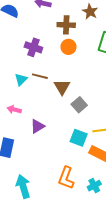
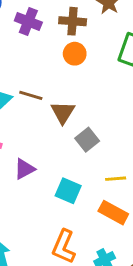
purple cross: (33, 47) -> (28, 21), moved
cyan square: (79, 138) -> (68, 191), moved

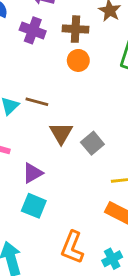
brown triangle: (63, 112) -> (61, 133), moved
cyan square: (68, 191) -> (34, 206), moved

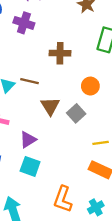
brown cross: (75, 29) -> (60, 53), moved
orange circle: (78, 60) -> (90, 86), moved

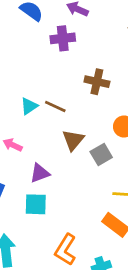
purple cross: (24, 23) -> (63, 38), turned -36
cyan square: (30, 166) -> (36, 204), turned -30

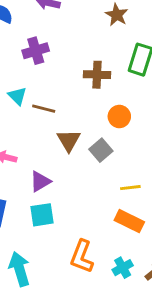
purple cross: (63, 38) -> (36, 51), moved
brown cross: (97, 82) -> (97, 75), moved
cyan triangle: (29, 106) -> (17, 96), moved, turned -30

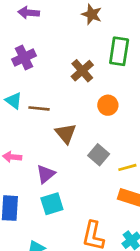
brown cross: (97, 75) -> (82, 71), turned -35
gray square: (101, 150) -> (99, 155), moved

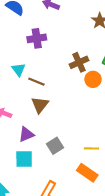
orange circle: (108, 105) -> (93, 79), moved
brown triangle: (66, 133) -> (40, 105), moved
gray square: (99, 155) -> (55, 146), moved

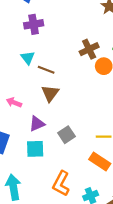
purple cross: (37, 38) -> (34, 24), moved

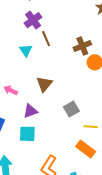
purple cross: (34, 24) -> (33, 20), turned -30
brown line: (46, 70) -> (46, 39), moved, turned 42
gray square: (66, 135) -> (71, 109), moved

